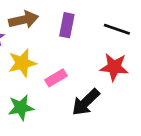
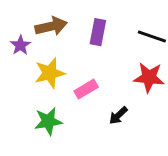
black arrow: (86, 102) -> (118, 115), size x0.6

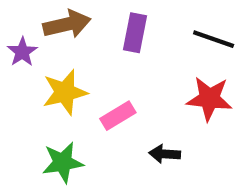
black arrow: (118, 115) -> (165, 154), turned 48

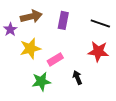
black arrow: (165, 154) -> (77, 77), turned 64
green star: (63, 162) -> (41, 81), moved

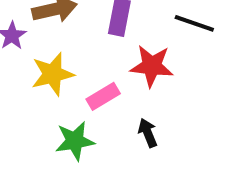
red star: (98, 51) -> (152, 66), moved

